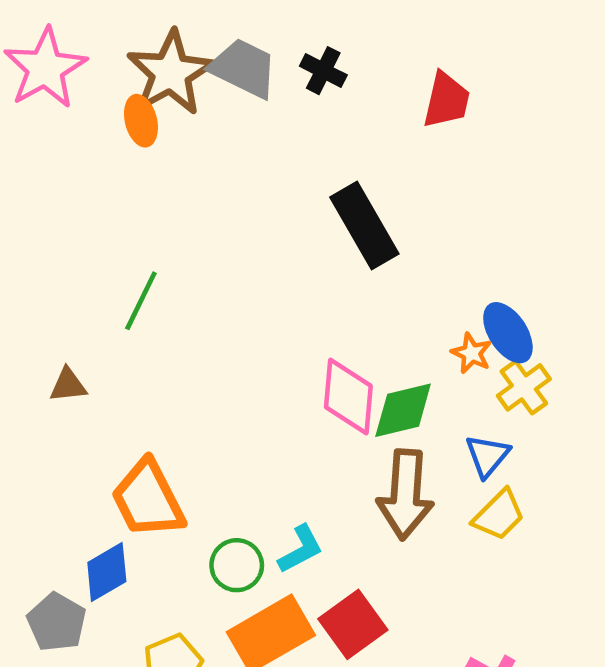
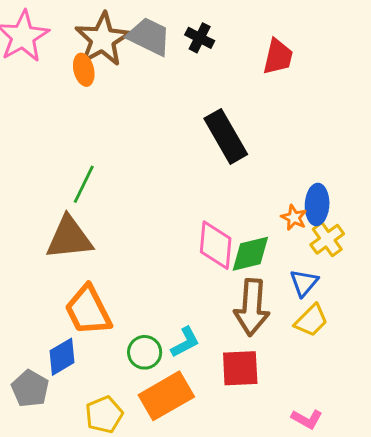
blue ellipse: (508, 333) -> (317, 205), turned 36
brown triangle: (68, 385) -> (69, 238), moved, size x2.0
red square: (353, 624) -> (240, 368), moved, turned 33

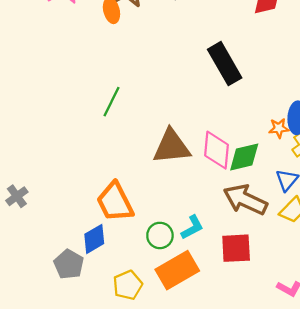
orange star: (294, 218) -> (279, 128), turned -30
brown triangle: (69, 238) -> (171, 147), moved
brown arrow: (252, 307) -> (245, 200), turned 111

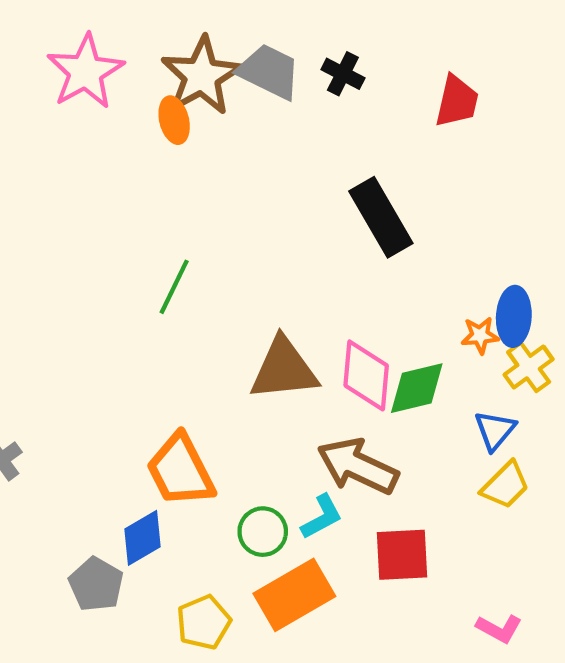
brown arrow: (245, 200) -> (358, 466), moved

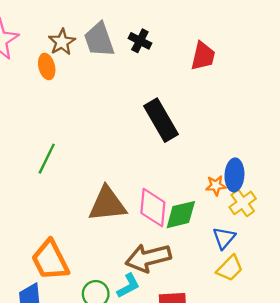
gray trapezoid: (269, 72) -> (99, 40), turned -135
brown star: (202, 76) -> (62, 42), size x0.6
brown arrow: (358, 466) -> (148, 258), turned -39

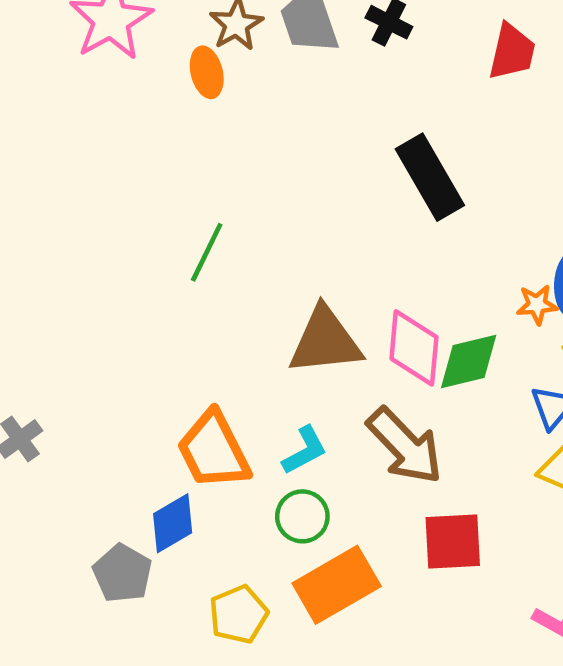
brown arrow: (148, 258) -> (405, 446), turned -120
cyan L-shape: (128, 286) -> (305, 450), moved

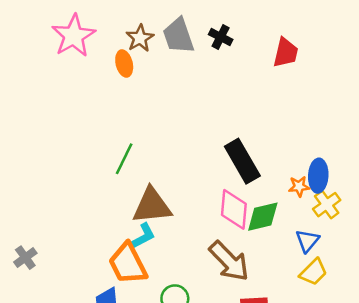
black rectangle: (430, 177) -> (242, 161), moved
brown triangle: (325, 341) -> (152, 206), moved
cyan L-shape: (305, 450) -> (143, 236), moved

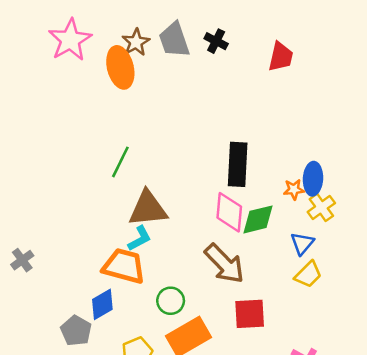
orange ellipse: (124, 63) -> (120, 67), size x1.6
black rectangle: (242, 161) -> (238, 164), turned 33
orange trapezoid: (128, 264) -> (124, 266), turned 132

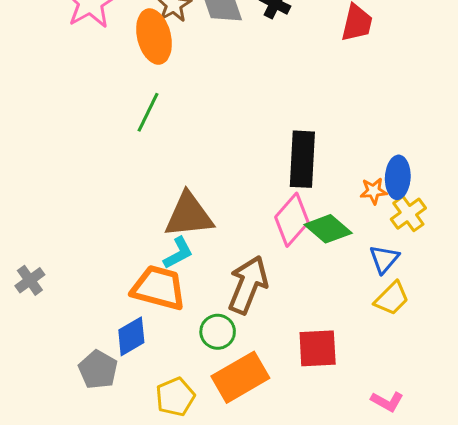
green line: (120, 162) -> (148, 112), moved
pink diamond: (229, 212) -> (292, 220), turned 36
green diamond: (258, 219) -> (328, 229), turned 54
brown arrow: (224, 264) -> (248, 285), moved, turned -114

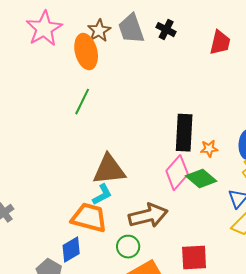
orange star: (374, 191) -> (209, 149), moved
brown arrow: (248, 285) -> (148, 216), turned 54

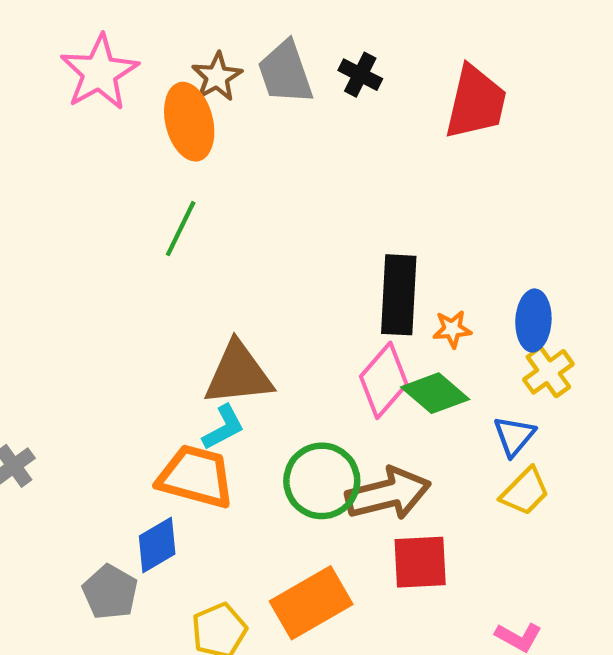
red trapezoid: (220, 43) -> (476, 102), size x1.4
brown arrow: (148, 216) -> (388, 494), moved
green circle: (128, 247) -> (322, 481), moved, size x1.5

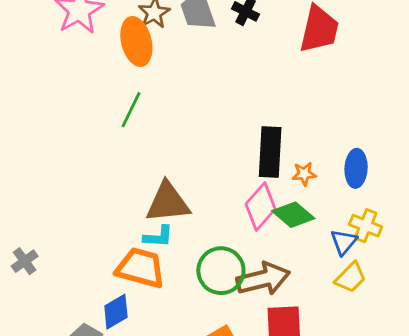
yellow cross: (548, 372) -> (366, 226), moved, turned -32
cyan L-shape: (223, 427) -> (158, 237), turned 32

